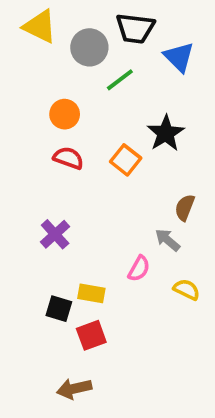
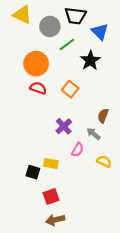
orange circle: (65, 114) -> (36, 64), size x1.5
black star: (166, 133) -> (90, 60), moved
purple cross: (55, 234) -> (64, 126), moved
red square: (91, 335) -> (51, 196), moved
brown arrow: (74, 389) -> (55, 220), moved

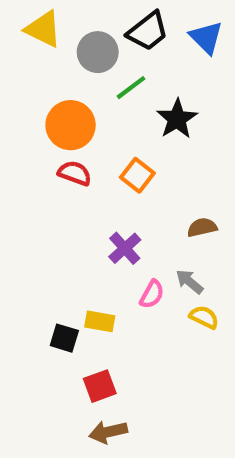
black trapezoid: (75, 16) -> (148, 31), turned -45
blue triangle: (100, 32) -> (206, 37), moved
brown semicircle: (103, 116) -> (202, 227), turned 56
gray arrow: (93, 134) -> (190, 282), moved

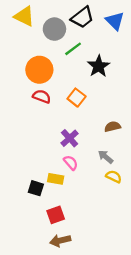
pink semicircle: (152, 294) -> (71, 163), moved, turned -70

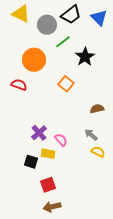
red semicircle: (42, 96) -> (19, 85), moved
purple cross: (70, 138) -> (39, 133), moved

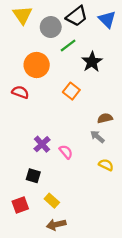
yellow triangle: (21, 14) -> (22, 15), turned 30
gray arrow: (91, 135) -> (97, 137), moved
yellow rectangle: (48, 154) -> (52, 201), moved, turned 32
red square: (48, 185) -> (20, 205), moved

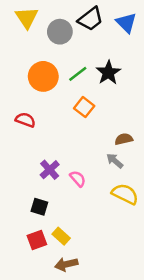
green line: (68, 45) -> (78, 74), moved
red semicircle: (20, 92) -> (25, 120), moved
yellow semicircle: (106, 165) -> (125, 194), size x1.5
red square: (20, 205) -> (37, 240), moved

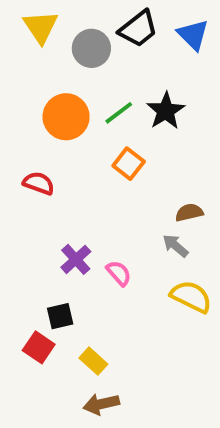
black square: (39, 207) -> (60, 316), turned -30
red square: (37, 240) -> (39, 347), moved, turned -36

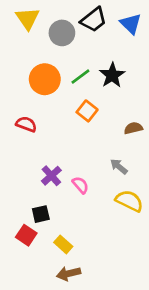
brown semicircle: (189, 213) -> (133, 128), moved

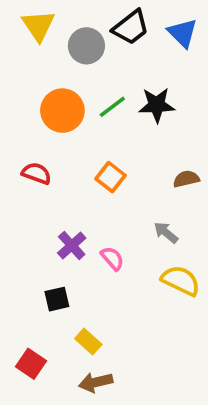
black star: (112, 75) -> (157, 105), turned 30
orange square: (87, 111) -> (110, 177), moved
red square: (26, 235) -> (31, 364), moved

